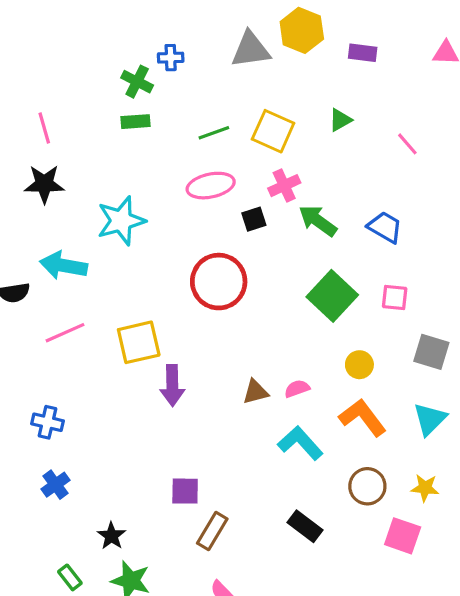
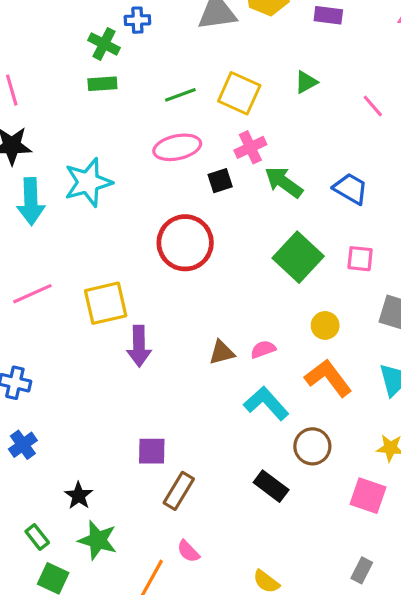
cyan arrow: (63, 266) -> (31, 201), moved, turned -102
brown circle: (367, 486) -> (312, 446), moved

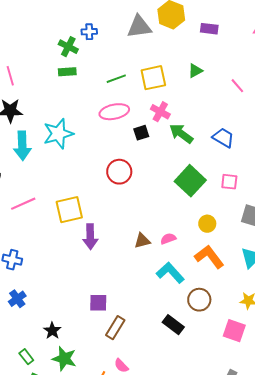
yellow square: (239, 93) -> (153, 78), turned -36
pink cross: (250, 147) -> (160, 112), turned -36
red circle: (185, 243) -> (119, 172), size x0.7

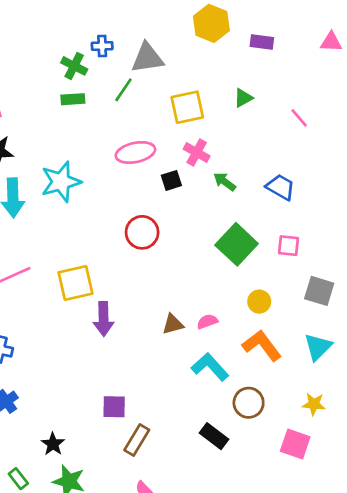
gray triangle: (139, 27) -> (147, 58), moved
green line: (116, 79) -> (123, 90), moved, turned -36
green arrow: (181, 134) -> (225, 182), size x0.7

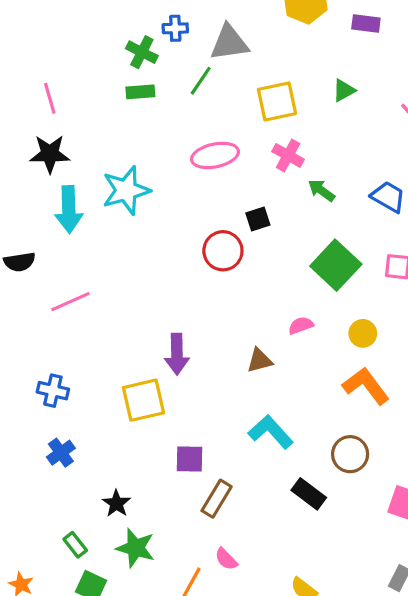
black square: (171, 180) -> (258, 219), moved
yellow square: (76, 283) -> (143, 400), moved
pink semicircle: (207, 322) -> (301, 325), moved
cyan L-shape: (210, 367) -> (271, 432), moved

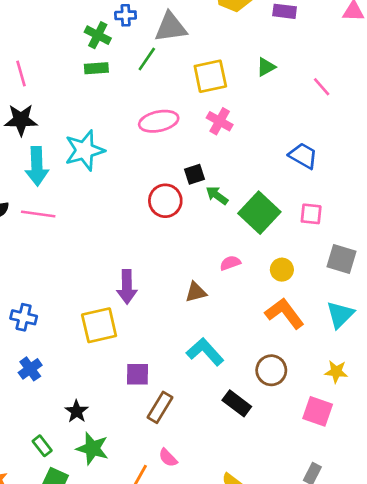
green arrow: (321, 190) -> (217, 195), moved
pink line: (70, 302) -> (38, 214), moved, turned 32

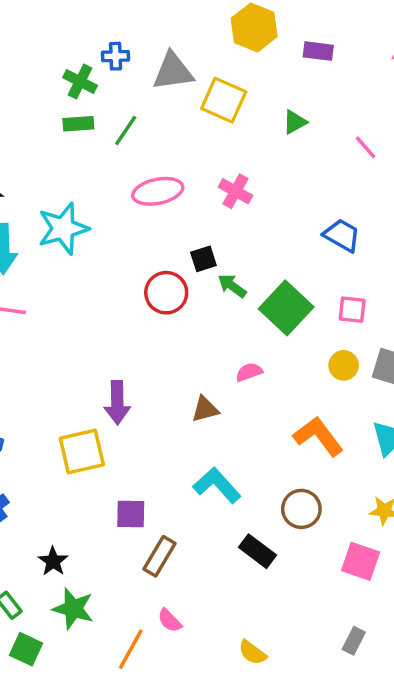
green line: (147, 59) -> (126, 130), moved
yellow square: (210, 76) -> (224, 100), moved, turned 36
yellow circle: (282, 270) -> (344, 365), moved

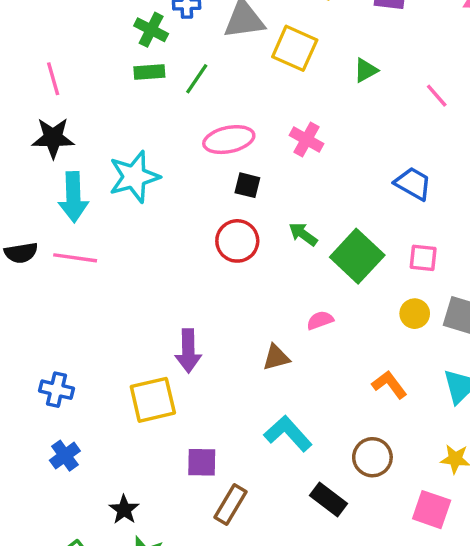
black square: (203, 259) -> (247, 185), moved, turned 32
orange L-shape: (318, 436) -> (389, 385), size x0.7

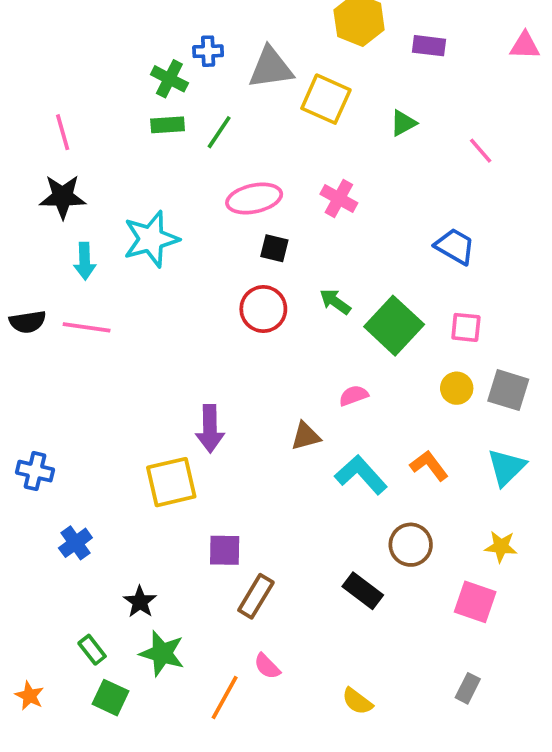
cyan arrow: (73, 197) -> (85, 261), size x0.7
blue cross: (56, 390) -> (35, 471), moved
cyan L-shape: (288, 434) -> (361, 475), moved

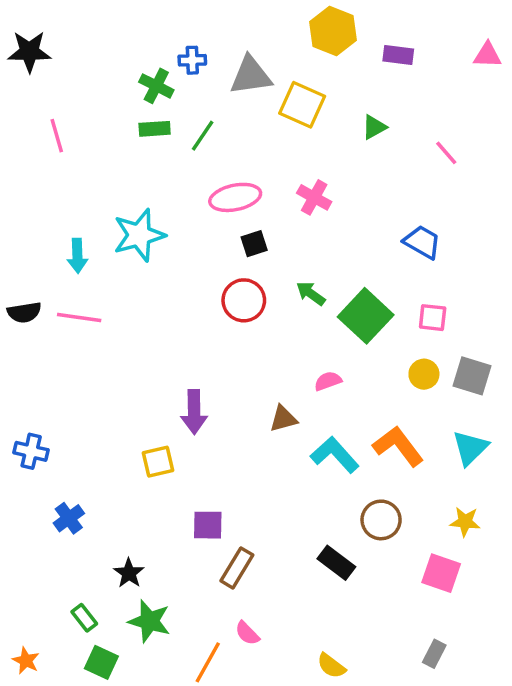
black star: (63, 197) -> (29, 52), moved
black square: (274, 248) -> (254, 244), turned -32
orange L-shape: (429, 466) -> (398, 446), size x1.4
yellow square: (171, 482) -> (158, 462), size x0.7

